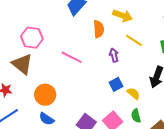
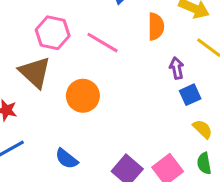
pink line: (72, 57) -> (102, 43), moved
blue square: (116, 84) -> (190, 95), moved
orange circle: (45, 95) -> (83, 96), moved

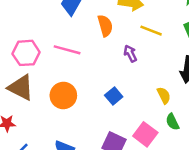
blue square: (190, 95) -> (114, 96), moved
yellow semicircle: (203, 129) -> (164, 95), turned 35

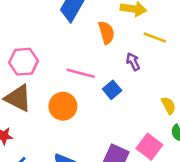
pink line: (67, 50) -> (81, 73), moved
blue square: (114, 96) -> (112, 90), moved

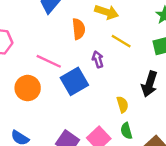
blue square: (112, 90) -> (74, 81), size x1.6

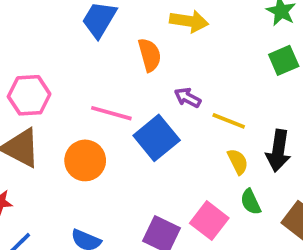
yellow line: (121, 41) -> (229, 121), moved
purple arrow: (98, 59) -> (188, 98), turned -35
black arrow: (149, 84) -> (278, 151), moved

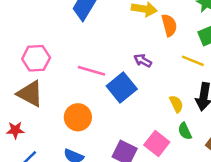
orange semicircle: (150, 55) -> (169, 25), moved
yellow line: (229, 121) -> (193, 61), moved
orange circle: (85, 160) -> (78, 117), moved

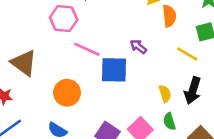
pink hexagon: (36, 58) -> (64, 19), moved
blue square: (122, 88) -> (114, 70), turned 32

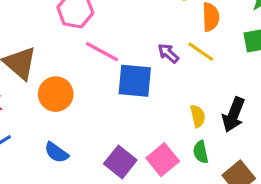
yellow line: (187, 54) -> (201, 52), moved
orange circle: (67, 93) -> (56, 94), moved

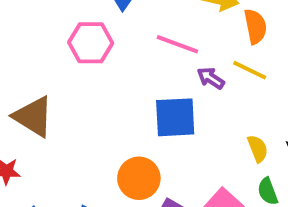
pink line: (102, 52) -> (177, 44), moved
orange circle: (56, 94) -> (139, 178), moved

